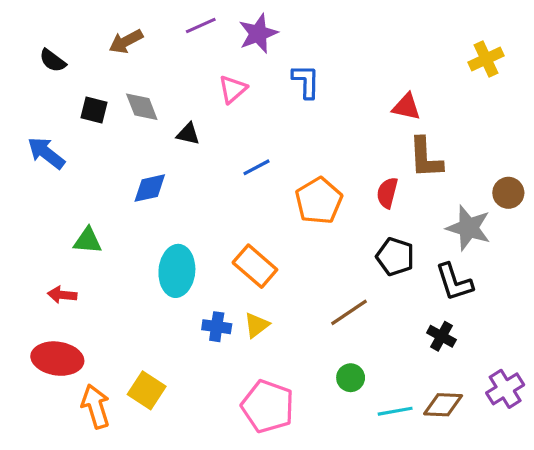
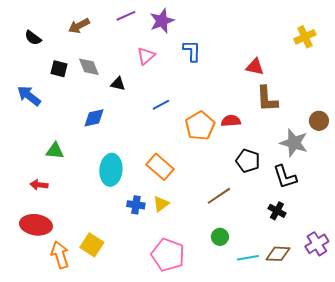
red semicircle: (387, 193) -> (231, 121), moved, turned 72

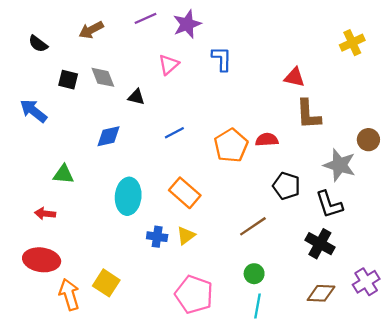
blue line: (161, 105) -> (174, 133), moved
black cross: (277, 211) -> (320, 244), size x1.4
cyan line: (248, 258) -> (258, 306), moved, turned -70

